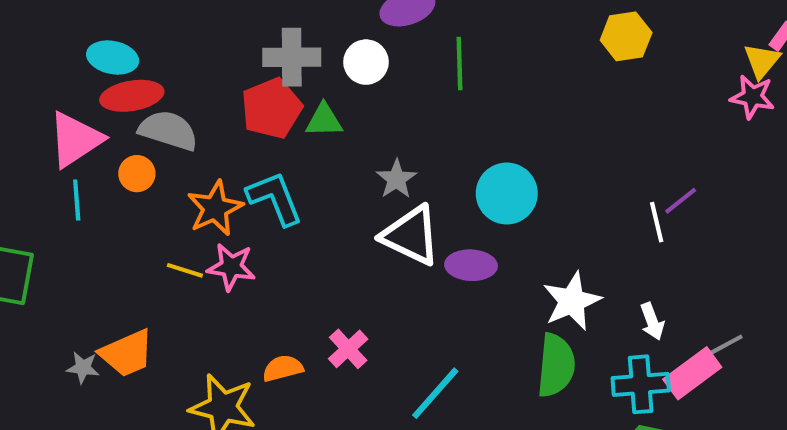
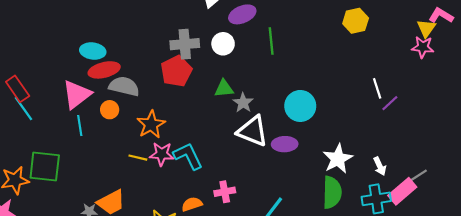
green triangle: (324, 120) -> (224, 89), moved
cyan L-shape: (275, 198) -> (188, 156), moved
white line: (657, 222) -> (377, 88), moved
pink cross: (348, 349) -> (225, 192), turned 36

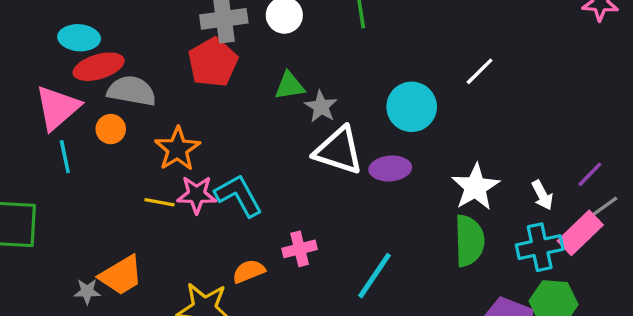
white line: (377, 88) -> (480, 71), moved, turned 66
purple line: (390, 103) -> (590, 174), moved

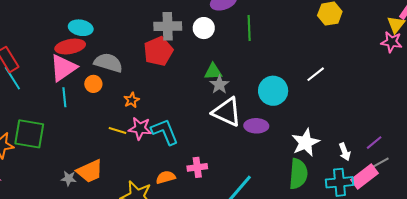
red ellipse: (99, 67) -> (70, 47), moved
green triangle: (290, 86) -> (213, 72), moved
orange star: (177, 149) -> (132, 100), size x0.6

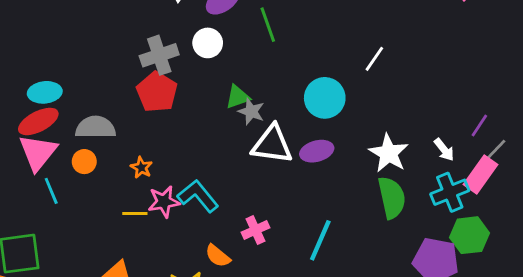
orange semicircle: (166, 177) -> (218, 256), turned -108

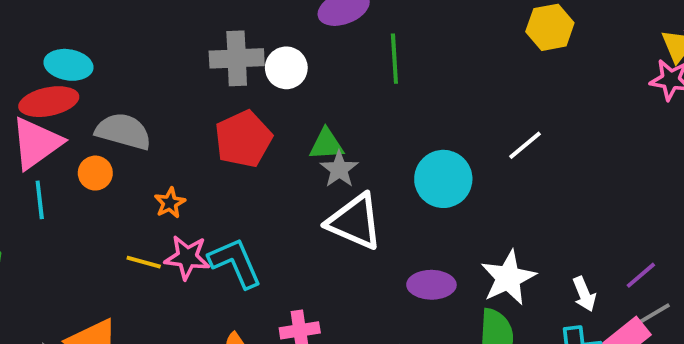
white circle: (208, 43) -> (286, 68), moved
red pentagon: (157, 92) -> (243, 139), moved
purple ellipse: (317, 151) -> (431, 285), moved

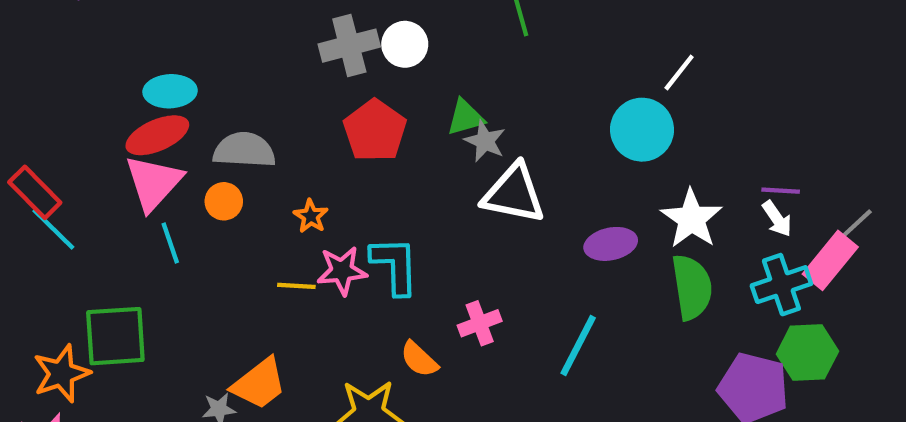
cyan circle: (443, 179) -> (642, 130), moved
cyan L-shape: (235, 263) -> (395, 265), turned 34
purple line: (641, 275) -> (781, 191), moved, turned 56

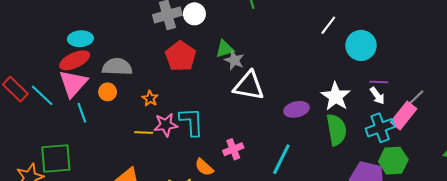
cyan circle: (642, 130) -> (361, 45), moved
cyan line: (53, 229) -> (42, 95), moved

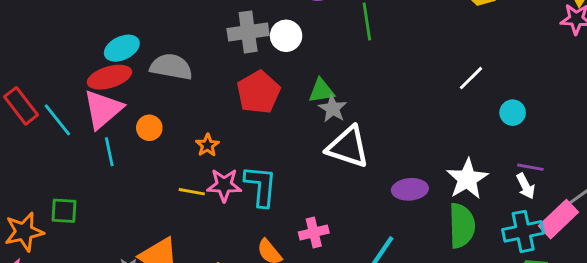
cyan ellipse: (80, 39) -> (122, 48), turned -30
cyan circle: (361, 45) -> (513, 113), size x0.6
gray semicircle: (117, 67) -> (171, 67), moved
green square: (56, 159) -> (64, 211), size x0.6

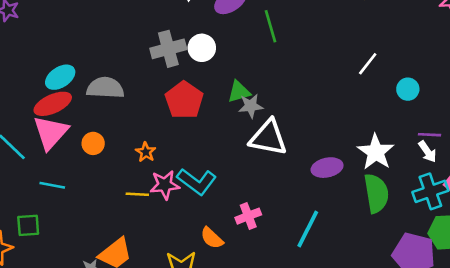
gray star: (333, 109) -> (251, 106), turned -30
cyan line: (109, 152) -> (52, 185), moved, turned -60
cyan L-shape: (261, 186) -> (197, 181), turned 129

